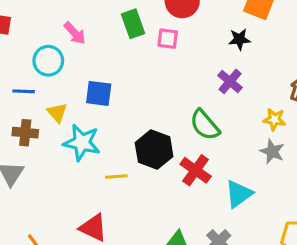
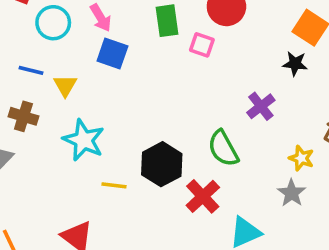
black star: (239, 39) -> (295, 64), moved
cyan circle: (48, 61) -> (53, 23), moved
blue square: (99, 93) -> (112, 54), moved
yellow triangle: (57, 113) -> (65, 85), moved

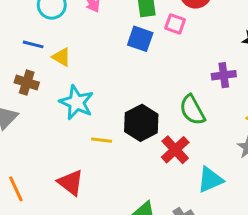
blue square: (112, 54) -> (140, 39), moved
yellow triangle: (65, 85) -> (61, 57), turned -30
purple cross: (261, 106) -> (224, 75), turned 30

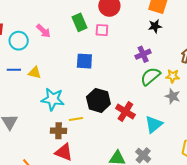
blue square: (140, 39) -> (84, 61), moved
brown cross: (27, 82) -> (59, 131), moved
green semicircle: (192, 110) -> (150, 76), moved, turned 95

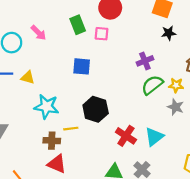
black star: (155, 26) -> (169, 33), moved
red cross: (125, 112) -> (126, 136), moved

